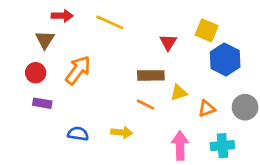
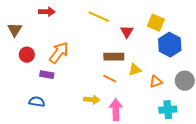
yellow line: (110, 22) -> (99, 17), moved
brown triangle: (45, 40) -> (15, 30), moved
purple rectangle: (42, 103) -> (47, 75), moved
blue semicircle: (78, 134) -> (37, 102), moved
pink arrow: (180, 146) -> (116, 110), moved

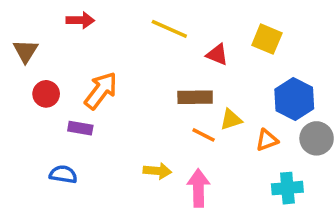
red triangle: (127, 32) -> (217, 55), turned -40
blue hexagon: (170, 45) -> (294, 99), moved
orange line: (110, 79) -> (204, 135), moved

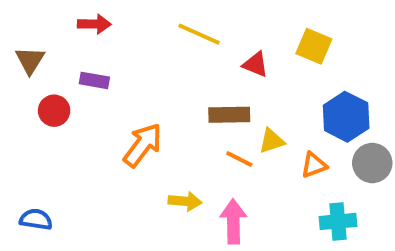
orange arrow: (101, 90) -> (143, 145), moved
purple rectangle: (80, 128) -> (94, 80), moved
blue semicircle: (63, 174) -> (36, 219), moved

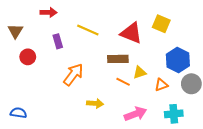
yellow line: (199, 34) -> (88, 30), moved
red triangle: (255, 64) -> (131, 33), size x1.6
purple rectangle: (94, 80) -> (58, 41), moved, turned 64
pink arrow: (233, 221) -> (135, 114), moved, turned 70

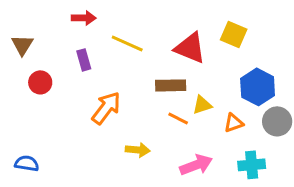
red arrow: (48, 12) -> (84, 18), moved

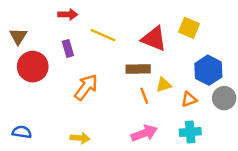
red circle: (40, 82) -> (33, 67), size x1.6
orange line: (178, 118) -> (144, 96), turned 42
yellow arrow: (138, 150) -> (80, 138), moved
pink arrow: (196, 165) -> (144, 133), moved
cyan cross: (252, 165) -> (190, 132), moved

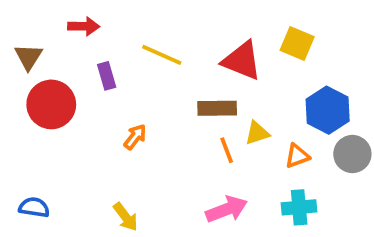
red arrow: (68, 14) -> (84, 26), moved
orange arrow: (86, 87) -> (135, 137), size x0.6
yellow arrow: (80, 138) -> (126, 217), turned 48

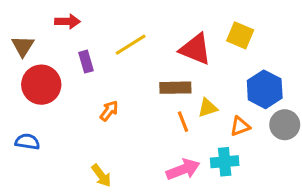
yellow line: (162, 55) -> (131, 45), turned -56
blue semicircle: (34, 207) -> (27, 142), moved
cyan cross: (299, 207) -> (225, 162), moved

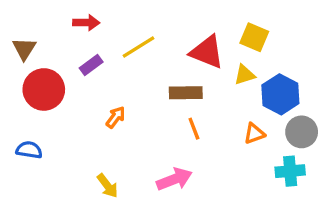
red arrow: (67, 21) -> (86, 23), moved
purple rectangle: (86, 62) -> (91, 65), turned 70
yellow triangle: (208, 108) -> (244, 75), moved
cyan cross: (225, 162) -> (290, 171), moved
pink arrow: (183, 169) -> (174, 179), moved

